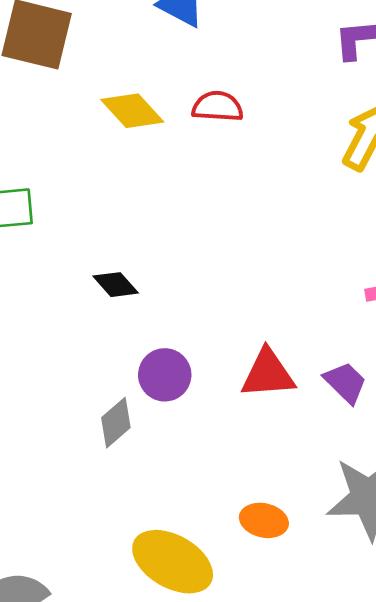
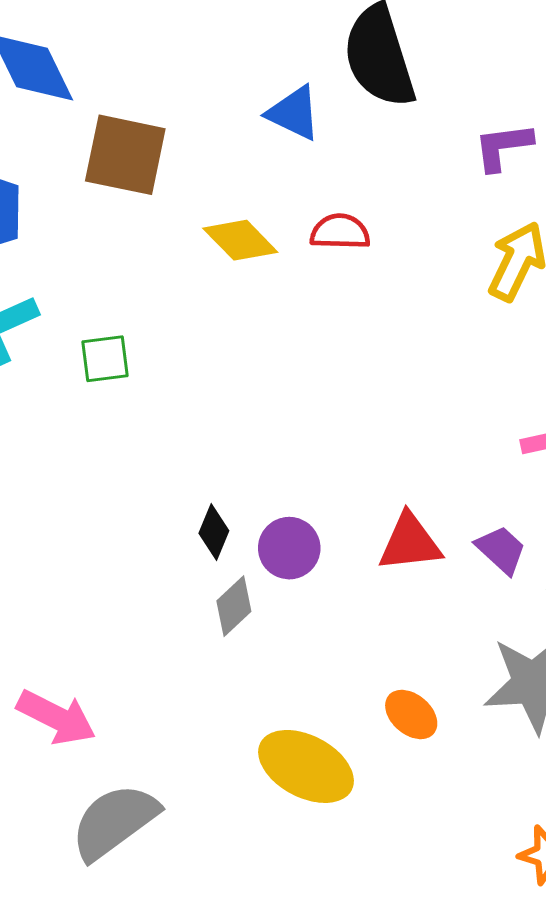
black diamond: (116, 285) -> (214, 532), moved, turned 66
orange ellipse: (264, 520) -> (411, 714), turned 30

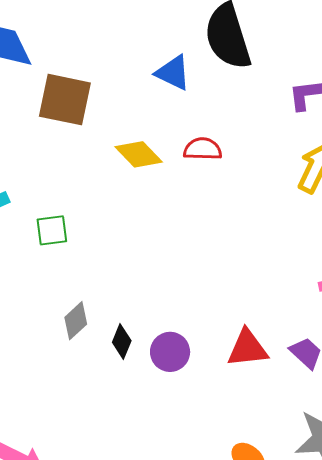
gray diamond: (234, 606) -> (76, 321), moved

